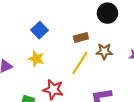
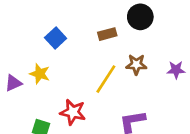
brown rectangle: (81, 38) -> (107, 34), moved
yellow star: (36, 59) -> (40, 74), moved

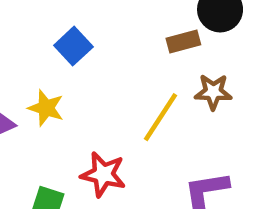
brown rectangle: (107, 34) -> (183, 42), moved

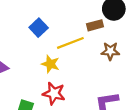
yellow star: (46, 108) -> (50, 64), moved
yellow line: (161, 117) -> (70, 43), moved, turned 36

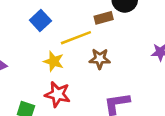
brown star: (110, 51) -> (100, 59), moved

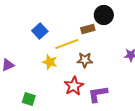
red star: (58, 94) -> (74, 86), moved, turned 30

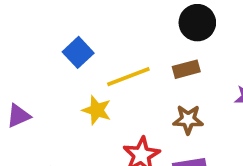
brown rectangle: (88, 29) -> (186, 69), moved
brown star: (85, 60) -> (188, 120), moved

